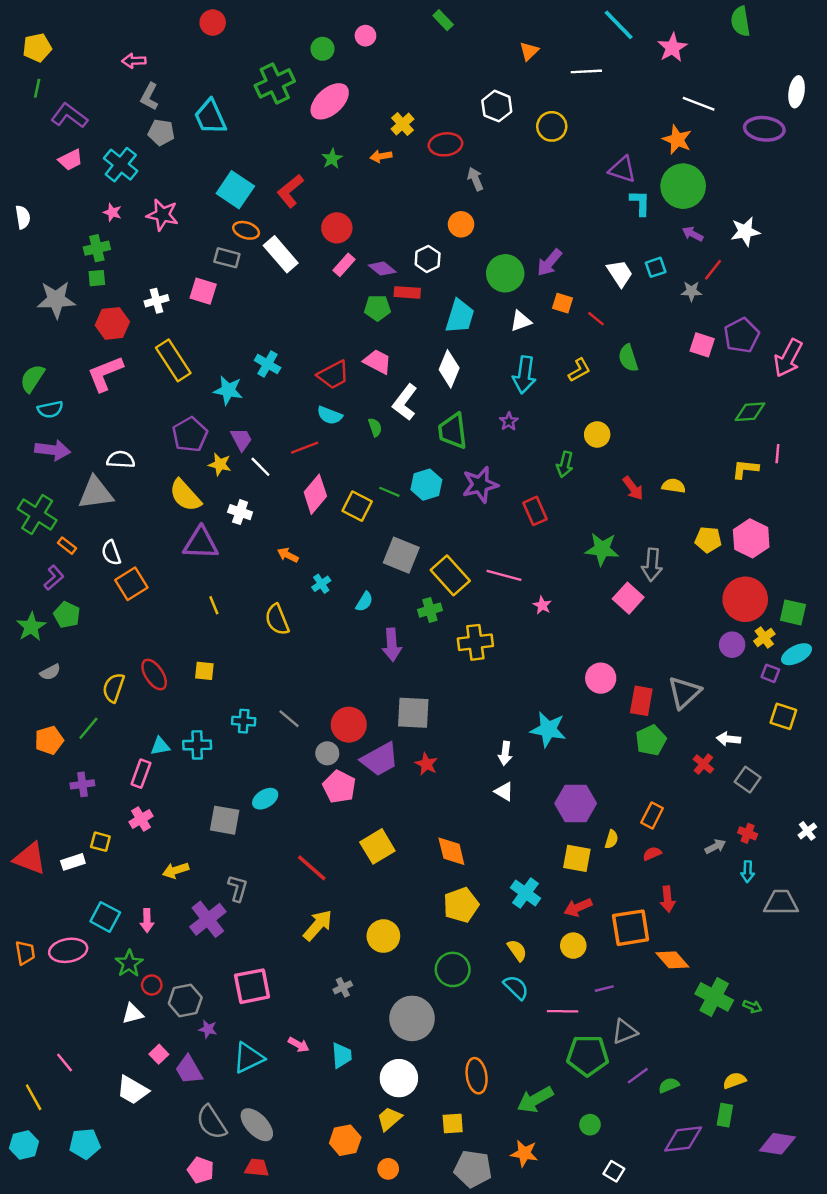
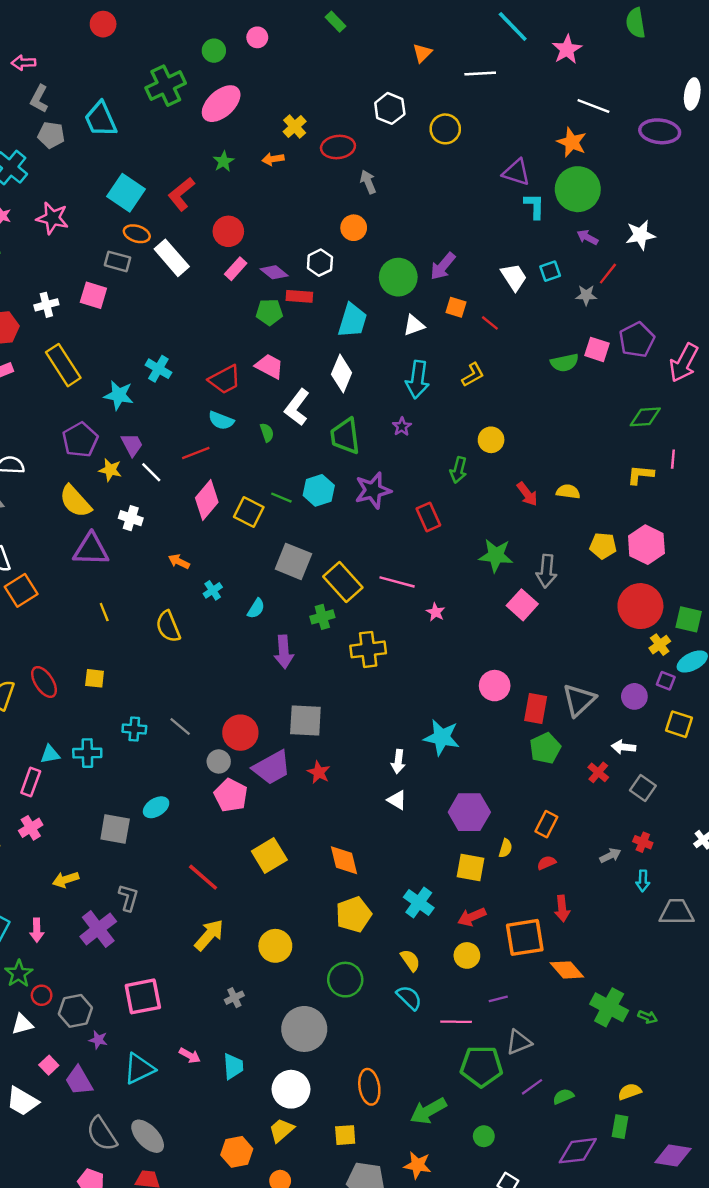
green semicircle: (628, 358) -> (565, 363), moved, turned -84
purple circle: (732, 645) -> (634, 696), moved

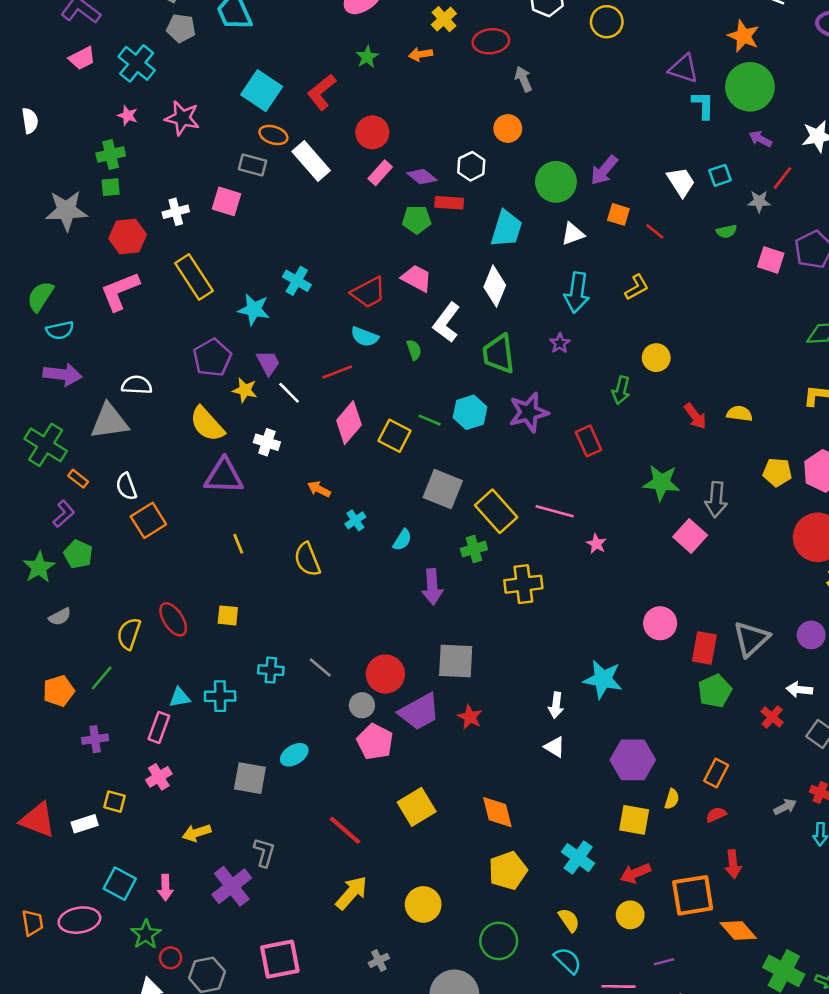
green semicircle: (565, 363) -> (727, 231), moved, size x0.7

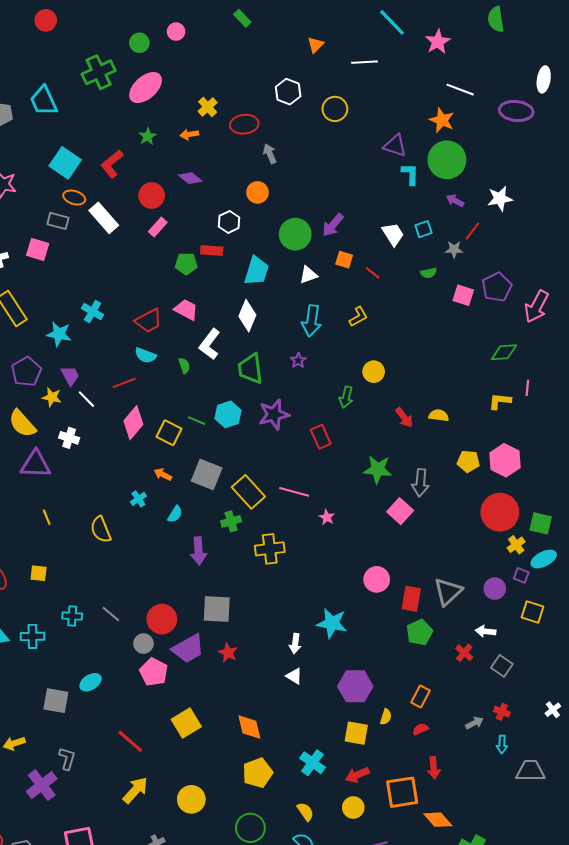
purple diamond: (422, 177) -> (190, 178), moved
orange arrow: (319, 489) -> (163, 475), moved

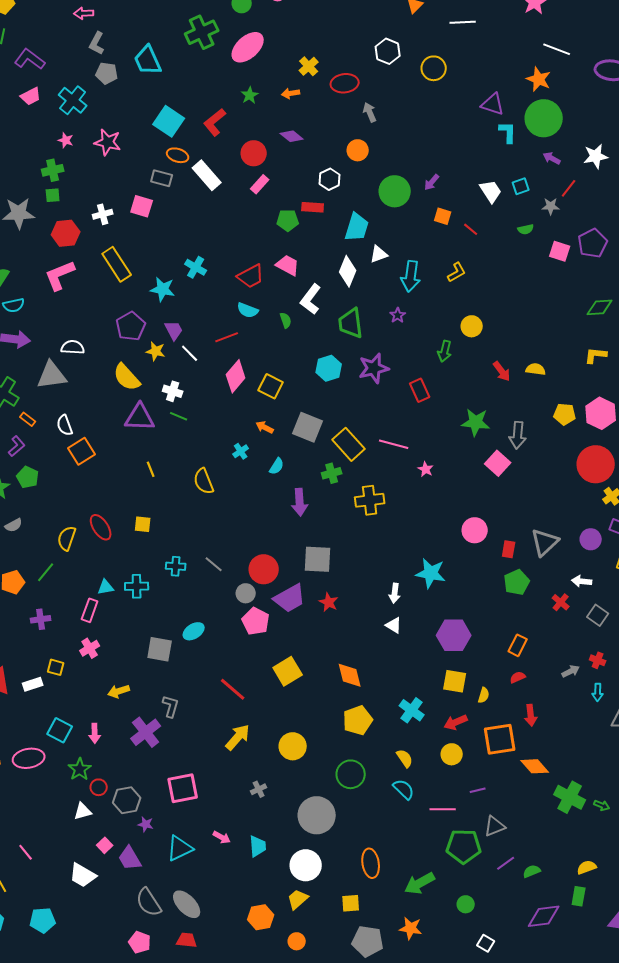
purple arrow: (333, 225) -> (432, 182), size x0.7
white triangle: (308, 275) -> (379, 254), moved
green line: (196, 421) -> (179, 416), moved
red rectangle: (411, 599) -> (509, 549), size x0.7
yellow semicircle: (386, 717) -> (484, 695), moved

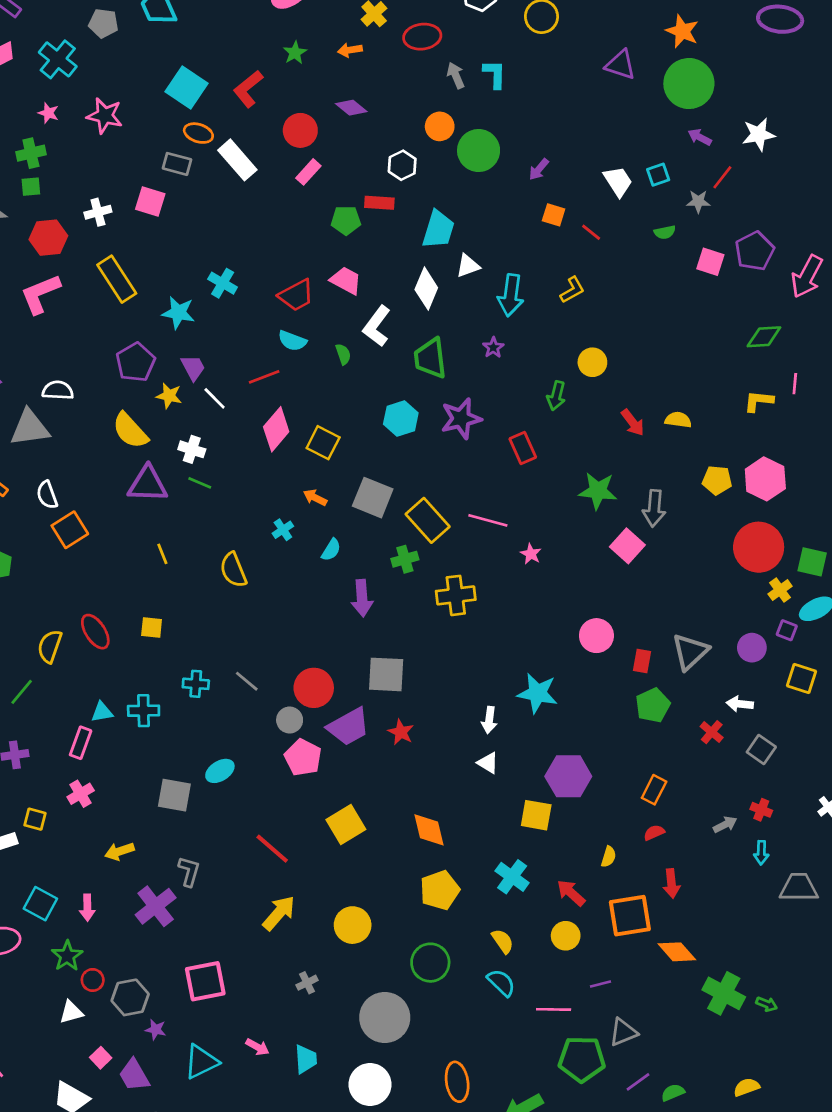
cyan L-shape: (508, 132) -> (495, 74), moved
green circle: (395, 191) -> (479, 151), moved
yellow square: (455, 681) -> (536, 815), moved
red arrow: (456, 722) -> (571, 893), turned 65

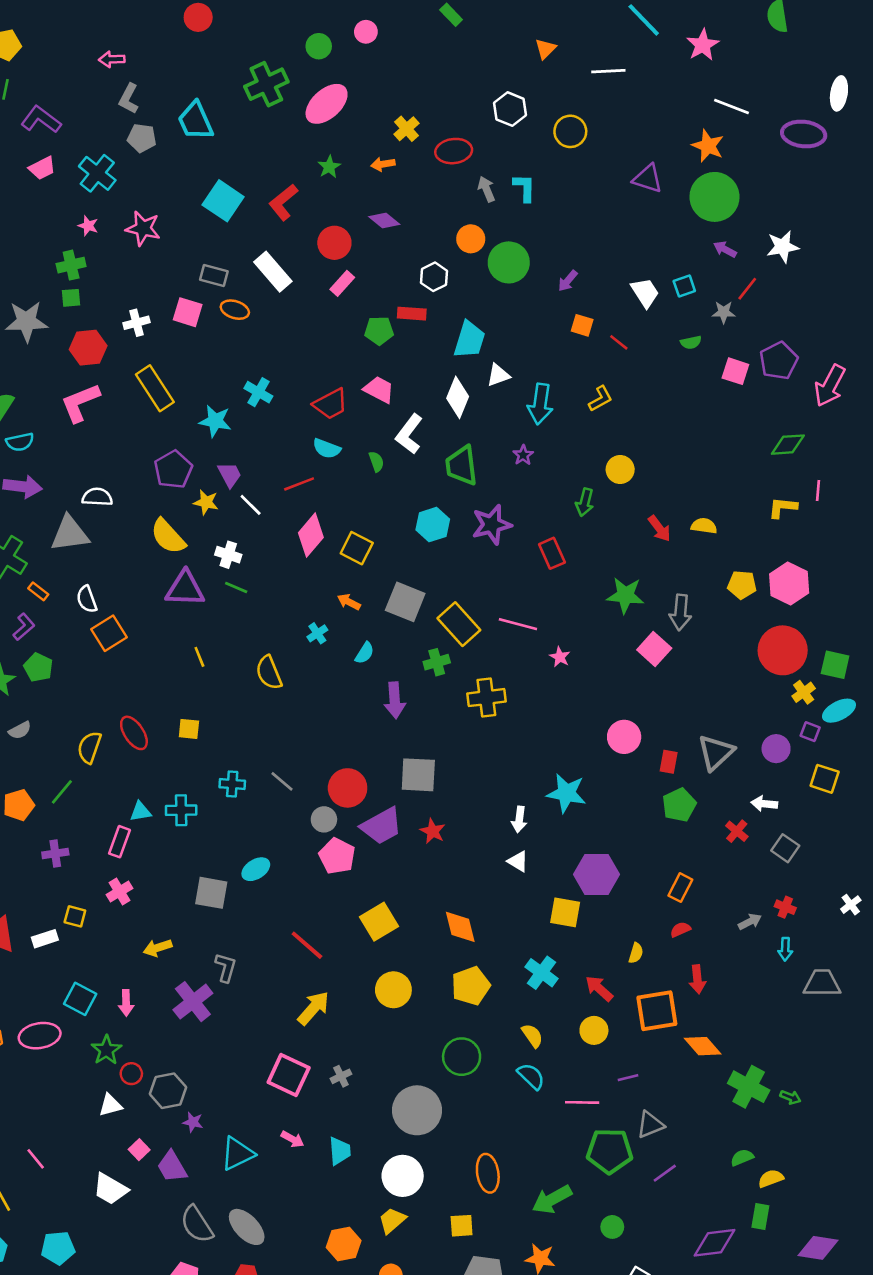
orange ellipse: (198, 133) -> (235, 310), moved
yellow circle: (353, 925) -> (393, 990), moved
pink square: (205, 981) -> (289, 1075), moved, turned 36
green semicircle: (673, 1093) -> (742, 1158), moved

